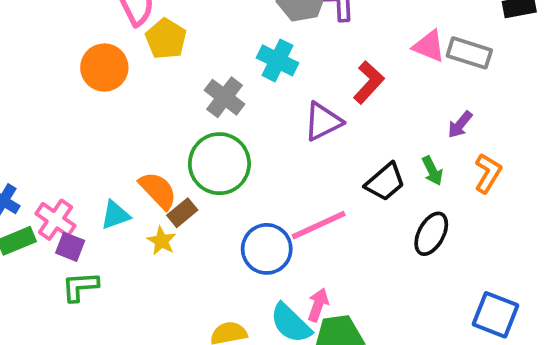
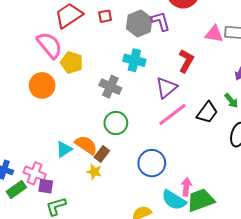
green circle: (219, 164) -> (116, 123), size x0.7
cyan triangle: (115, 215) -> (64, 149), moved
pink line: (319, 225) -> (172, 115), moved

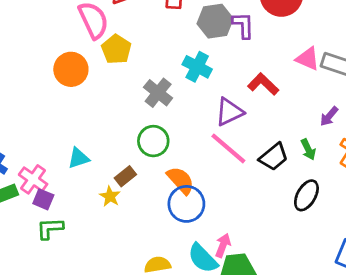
red L-shape: (186, 61) -> (263, 84), turned -90
pink line: (172, 115) -> (228, 148), turned 64
orange semicircle: (86, 145) -> (181, 180), moved

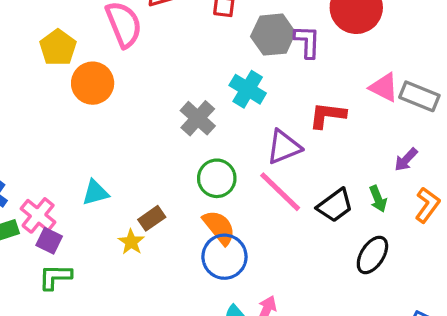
yellow pentagon: (116, 49) -> (58, 47), moved
red L-shape: (263, 84) -> (327, 115), turned -40
green circle: (153, 141) -> (217, 178), moved

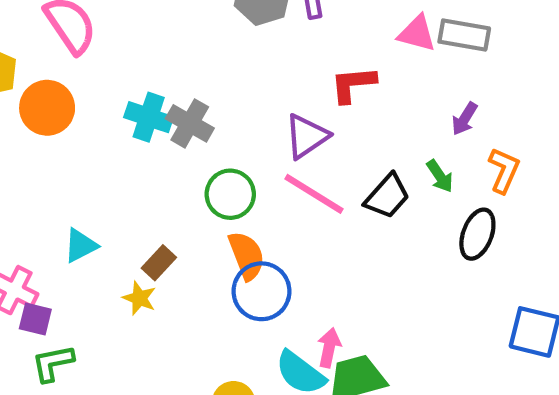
cyan cross: (248, 89) -> (149, 117), moved
orange semicircle: (219, 227) -> (247, 256), turned 30
black ellipse: (372, 255) -> (477, 234), moved

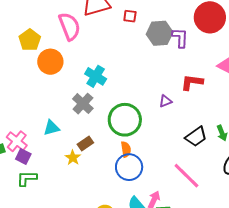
gray cross: (190, 123) -> (83, 104), moved
purple triangle: (307, 136) -> (165, 101), size x0.6
green circle: (230, 194) -> (125, 120), size x1.4
pink line: (314, 194) -> (186, 176), moved
orange semicircle: (247, 256) -> (126, 149), size x0.7

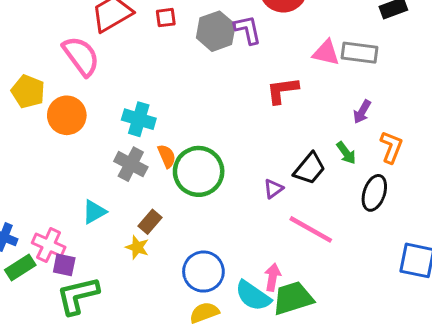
purple triangle: (165, 101) -> (273, 189), moved
orange semicircle: (126, 149) -> (167, 156), moved
blue circle: (129, 167) -> (203, 272), moved
green L-shape: (27, 178) -> (78, 296), size x1.4

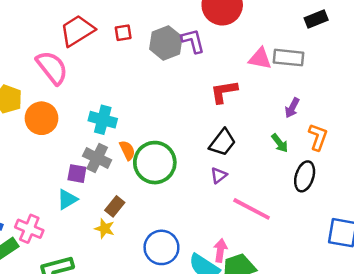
black trapezoid: (310, 169) -> (222, 142), moved
purple square: (64, 265) -> (77, 174), moved

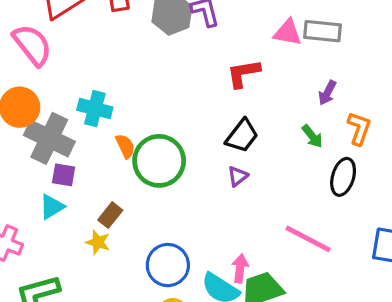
gray cross: (97, 158) -> (49, 138), moved, size x1.4
pink line: (252, 209) -> (308, 239), moved

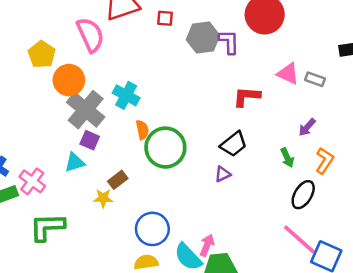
gray rectangle: (323, 31) -> (315, 79), size x0.7
pink line: (308, 239) -> (299, 239), moved
yellow star: (98, 242) -> (103, 198), turned -30

